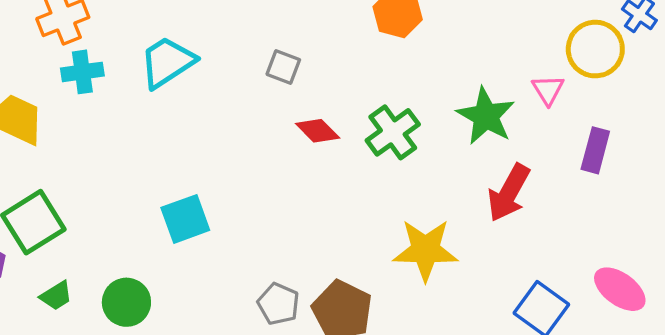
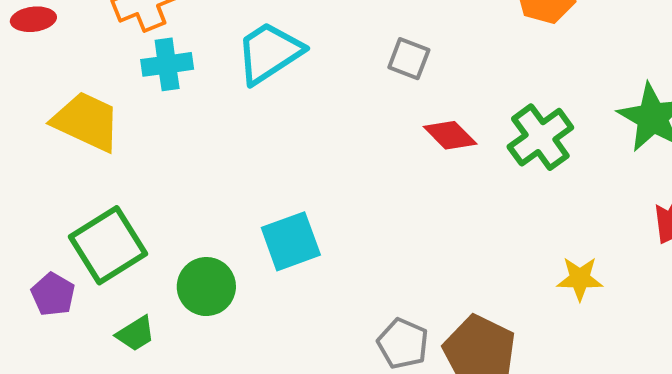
yellow star: (425, 250) -> (580, 279), size x0.6
green circle: (126, 302) -> (206, 287), moved

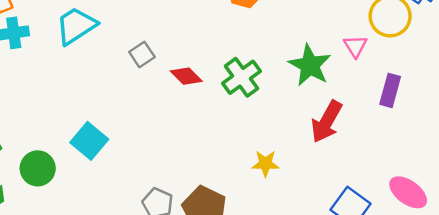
gray square: (409, 59) -> (142, 54), moved, turned 35
cyan square: (291, 241) -> (89, 141), turned -30

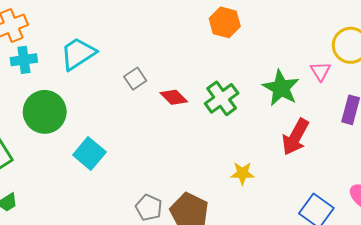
green circle: (38, 168) -> (45, 112), moved, size x1.4

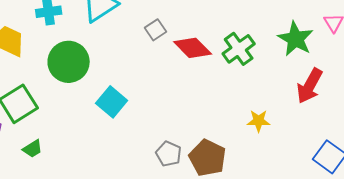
red diamond: (174, 97) -> (193, 48), size x1.4

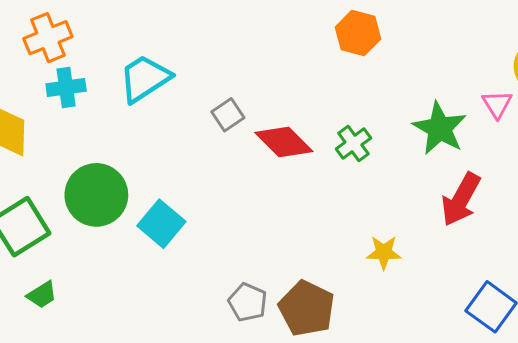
green cross: (239, 49) -> (353, 143), size x0.7
green circle: (69, 62) -> (96, 195), moved

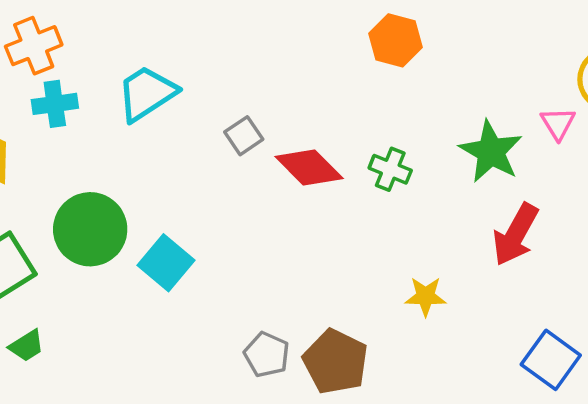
green cross: (353, 143) -> (390, 169), turned -32

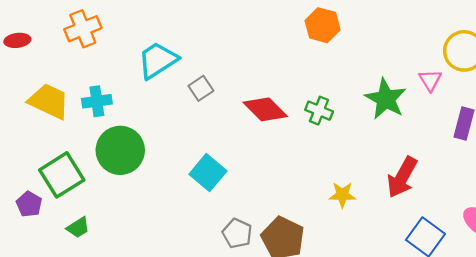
cyan cross: (55, 104) -> (97, 101), moved
gray square: (244, 136) -> (201, 88), moved
red arrow: (516, 235) -> (402, 177), moved
cyan square: (166, 263) -> (208, 173), moved

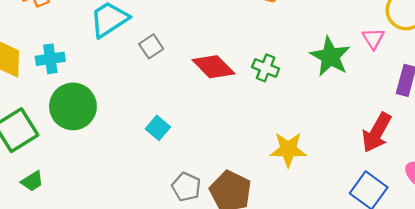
cyan square: (208, 173) -> (158, 128), size x0.7
red arrow: (402, 177) -> (377, 132), moved
yellow star: (342, 195) -> (288, 149), size x1.4

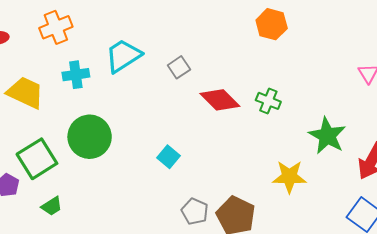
gray square: (151, 46) -> (179, 67), moved
green star: (330, 57) -> (327, 136), moved
cyan cross: (50, 59) -> (76, 75), moved

